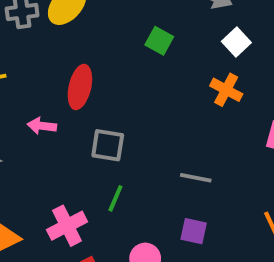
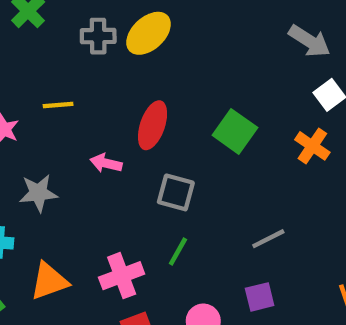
green square: (159, 41) -> (235, 131), moved, size x1.4
gray line: (196, 178) -> (268, 239), turned -44
purple square: (194, 231) -> (260, 297), turned -32

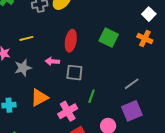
gray square: (176, 192) -> (74, 73), moved
gray star: (38, 193) -> (23, 68), moved
orange triangle: (49, 281) -> (39, 98), moved
purple square: (260, 297) -> (132, 111), size x1.5

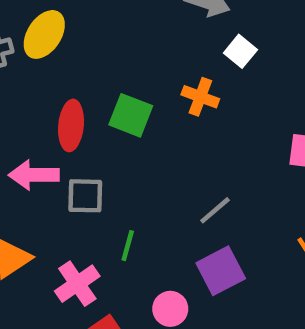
green square: (109, 38) -> (131, 115), moved
orange cross: (145, 39) -> (200, 97), moved
pink arrow: (52, 61) -> (34, 175), size x1.5

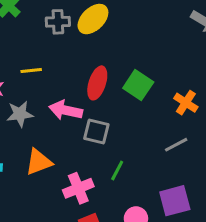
orange cross: (200, 97) -> (186, 103), moved
gray line: (215, 210) -> (176, 145), moved

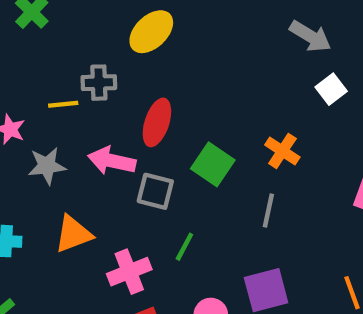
gray cross: (58, 22) -> (99, 83), moved
green square: (138, 85) -> (213, 164), moved
gray line: (176, 145) -> (268, 211), turned -50

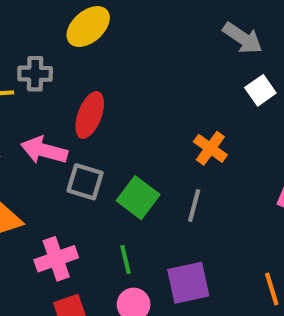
green square: (213, 164) -> (138, 198), moved
green line: (184, 247) -> (126, 259), moved, turned -44

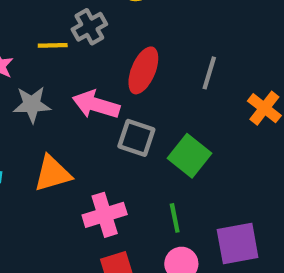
gray cross: (35, 74) -> (89, 27), turned -32
gray line: (194, 205) -> (209, 73), moved

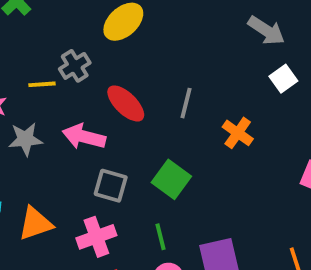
red ellipse: (143, 70) -> (126, 103), turned -66
gray square: (136, 138) -> (111, 186), moved
orange triangle: (52, 174) -> (35, 224), moved

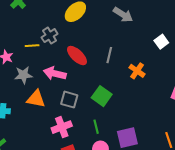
gray arrow: (266, 31) -> (123, 15), moved
orange triangle: (35, 224) -> (36, 99), moved, turned 30

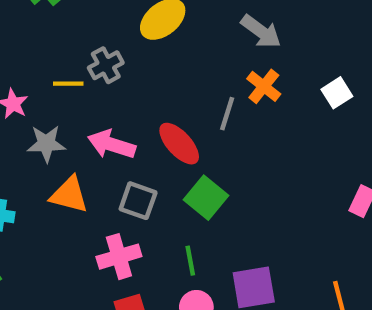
red ellipse: (77, 56) -> (179, 144), moved
orange cross: (137, 71) -> (264, 86), moved

